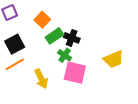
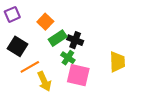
black square: (15, 44) -> (17, 46), turned -30
yellow trapezoid: (113, 59) -> (117, 62), turned -70
orange line: (15, 64) -> (30, 67), moved

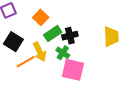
black cross: (75, 40) -> (70, 36), turned -35
yellow trapezoid: (117, 62) -> (111, 37), moved
yellow arrow: (44, 81) -> (40, 52), moved

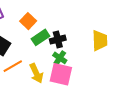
yellow arrow: (40, 52) -> (36, 73), moved
green cross: (63, 53) -> (60, 58), moved

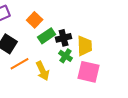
yellow trapezoid: (100, 41) -> (85, 46), moved
pink square: (61, 74) -> (89, 72), moved

